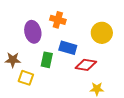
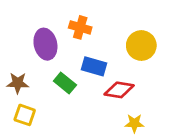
green rectangle: (47, 60) -> (65, 83), turned -63
yellow square: (26, 78) -> (25, 115), moved

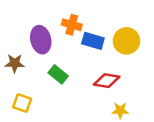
blue rectangle: (94, 66) -> (93, 41), moved
brown star: (18, 83) -> (15, 63), moved

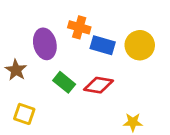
brown star: (15, 63) -> (16, 70), turned 30
red diamond: (107, 81) -> (98, 85), moved

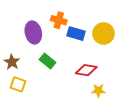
brown star: (16, 70) -> (12, 62), moved
red diamond: (98, 85) -> (86, 70), moved

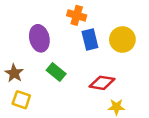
orange cross: (59, 20) -> (77, 15), moved
blue rectangle: (76, 34) -> (90, 40), turned 60

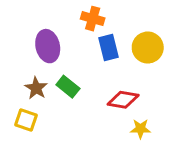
brown star: (14, 73) -> (36, 88), moved

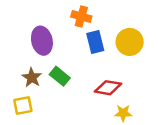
yellow square: (26, 120) -> (23, 105), turned -30

